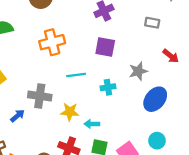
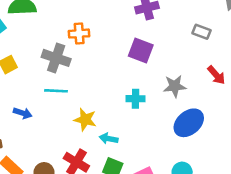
orange cross: (52, 42) -> (79, 34), size x0.7
cyan line: (76, 75) -> (56, 91), moved
gray cross: (40, 96) -> (56, 58), moved
blue arrow: (18, 116) -> (23, 113), turned 48

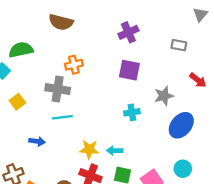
yellow star: (85, 120) -> (89, 149), moved

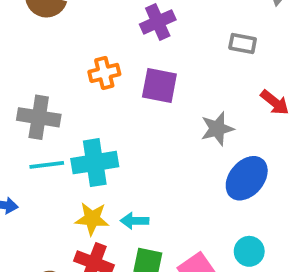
orange cross: (74, 65) -> (104, 73), moved
cyan cross: (132, 112) -> (95, 163), moved, size x1.6

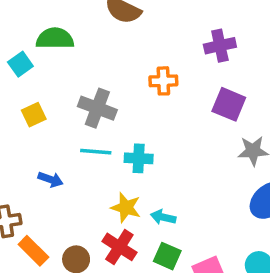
purple square: (159, 86) -> (229, 104), moved
cyan cross: (95, 163) -> (139, 158), size x0.7

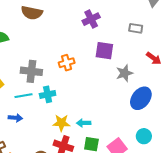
orange cross: (163, 81) -> (67, 63), moved
cyan line: (96, 152) -> (24, 96), moved
cyan cross: (139, 158) -> (48, 94), moved

